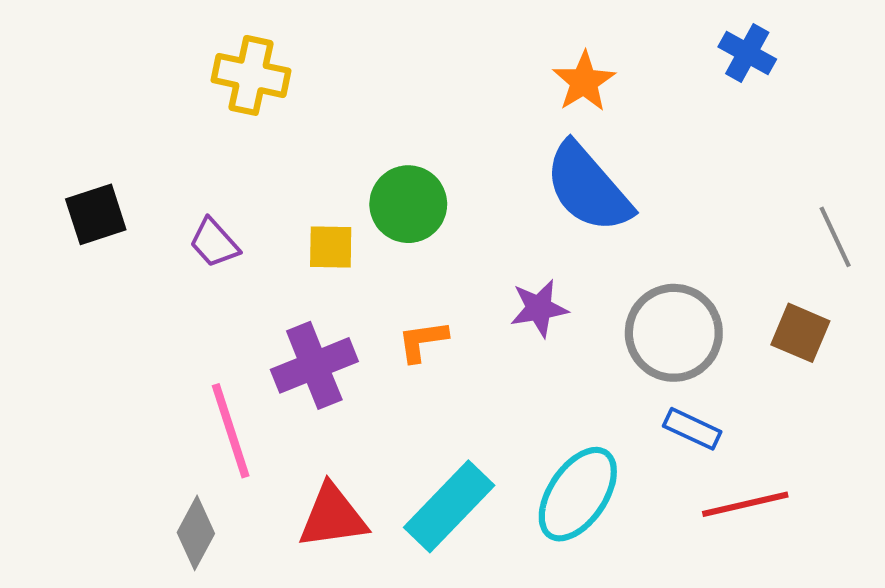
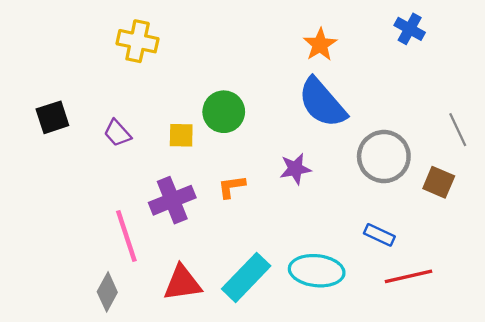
gray circle: (674, 333) -> (384, 157), moved
cyan ellipse: (578, 494) -> (317, 271), turned 62

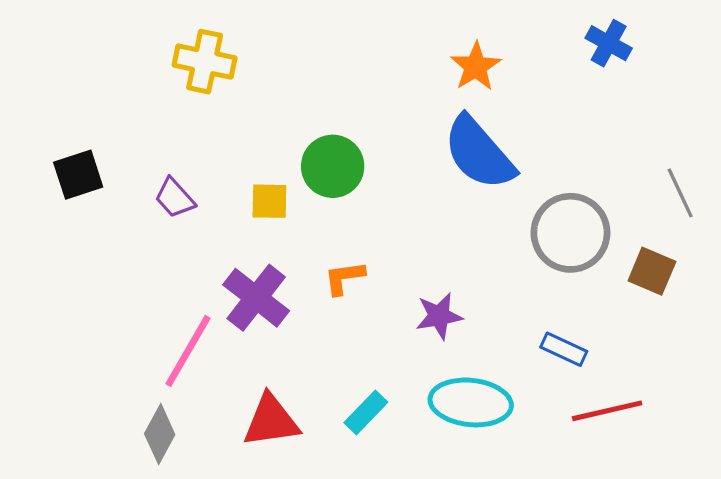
purple star: (295, 169) -> (439, 316), moved
purple cross: (172, 200) -> (256, 298), turned -30
pink line: (126, 236) -> (188, 351), turned 48
cyan rectangle: (246, 277) -> (366, 412), size x0.6

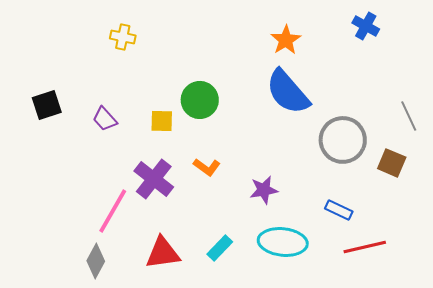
yellow cross: (205, 62) -> (123, 37), size x0.7
orange L-shape: (344, 278) -> (207, 167), turned -136

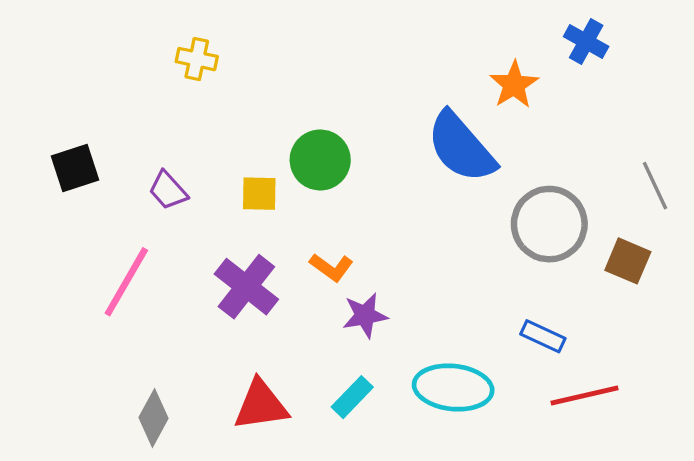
orange star: (286, 40) -> (514, 85), moved
purple star: (264, 190) -> (365, 315), moved
pink line: (113, 211) -> (126, 282), moved

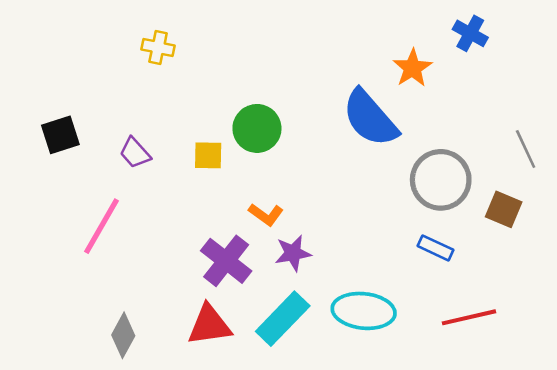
purple cross: (246, 287) -> (226, 261), moved
blue rectangle: (543, 336) -> (436, 248), moved
cyan rectangle: (352, 397) -> (283, 319), size x1.6

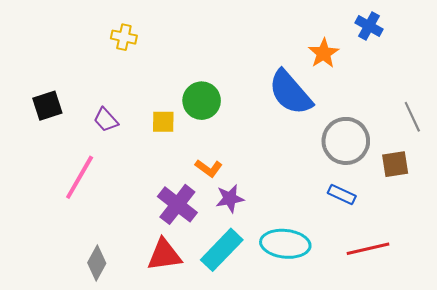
brown square: (504, 209) -> (395, 164), turned -32

